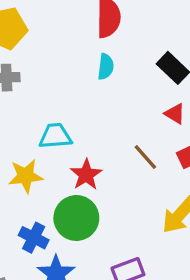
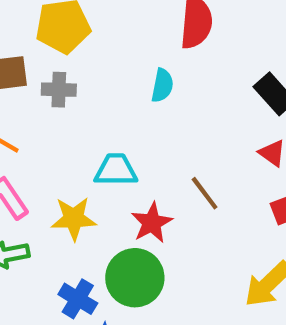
cyan semicircle: (106, 67) -> (162, 85), moved
brown line: (145, 157) -> (205, 193), moved

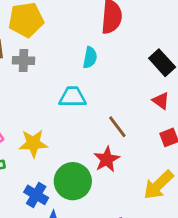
cyan trapezoid: (116, 170) -> (72, 97), moved
red star: (152, 223) -> (107, 159), moved

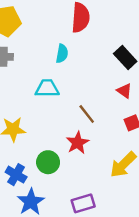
green circle: (73, 181) -> (48, 162), size x0.7

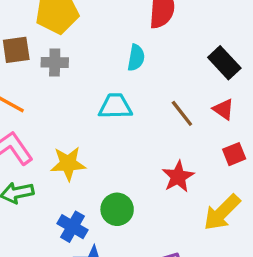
brown line: (87, 114) -> (182, 113), moved
red star: (78, 143) -> (178, 177), moved

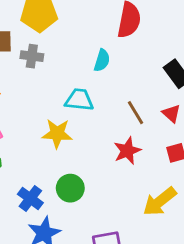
yellow star: (68, 164) -> (57, 134), moved
red star: (178, 177) -> (127, 151), moved

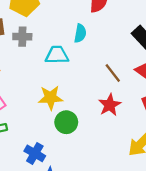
cyan trapezoid: (79, 100) -> (57, 55), moved
green circle: (70, 188) -> (66, 122), moved

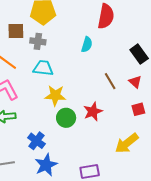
cyan trapezoid: (57, 55) -> (43, 68), moved
red star: (110, 105) -> (93, 112), moved

